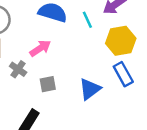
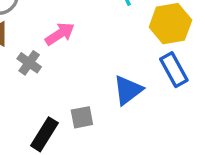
gray square: (48, 84) -> (82, 117), moved

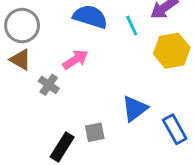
blue rectangle: (174, 70) -> (175, 129), moved

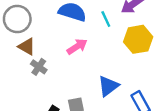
brown triangle: (21, 60) -> (27, 47), moved
pink arrow: (75, 60) -> (77, 47), moved

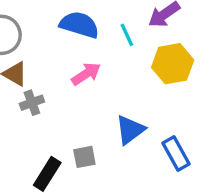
gray cross: (39, 67) -> (32, 103), turned 35

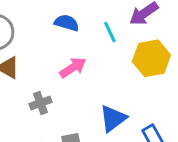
blue semicircle: (79, 25) -> (67, 23), size x0.7
gray cross: (32, 103) -> (40, 103), moved

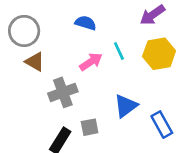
cyan line: (110, 32) -> (119, 51), moved
gray cross: (40, 103) -> (63, 92), size x1.5

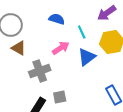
cyan line: (119, 51) -> (82, 32), moved
blue triangle: (126, 106) -> (87, 57), moved

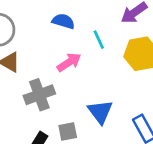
blue triangle: (87, 57) -> (100, 112), moved, turned -30

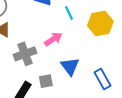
pink arrow: (69, 62) -> (53, 39), moved

